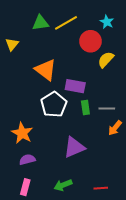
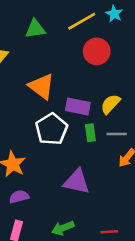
cyan star: (107, 22) -> (114, 14), moved
yellow line: (66, 23) -> (82, 21), moved
yellow semicircle: (106, 60) -> (110, 104), moved
purple triangle: (74, 147) -> (77, 182), turned 35

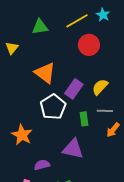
purple rectangle: (78, 106) -> (74, 89), turned -66
green rectangle: (90, 133) -> (84, 119), moved
purple semicircle: (19, 197) -> (42, 165), moved

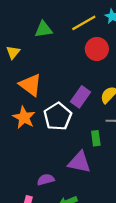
orange triangle: (45, 73) -> (30, 85), moved
green rectangle: (84, 119) -> (96, 138), moved
orange star: (22, 135) -> (24, 118), moved

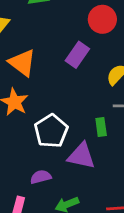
purple rectangle: (81, 97) -> (77, 55), moved
white pentagon: (58, 116) -> (51, 131), moved

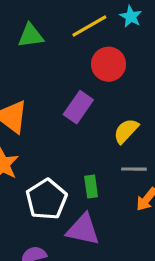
green rectangle: (101, 127) -> (91, 187), moved

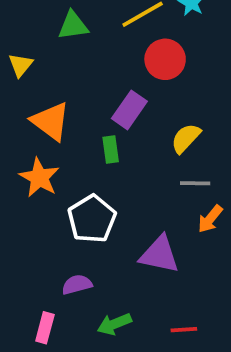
green rectangle: (91, 187) -> (111, 149), moved
purple triangle: (83, 229) -> (159, 255), moved

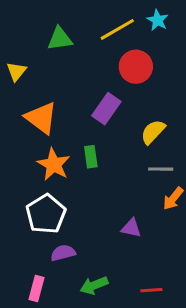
green rectangle: (111, 149) -> (91, 157), moved
orange star: (39, 178) -> (54, 164), moved
white pentagon: (92, 219) -> (46, 214), moved
purple triangle: (159, 255) -> (131, 228), size x0.6

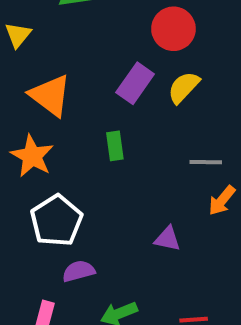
yellow semicircle: (153, 132) -> (184, 87), moved
orange star: (54, 164) -> (32, 156), moved

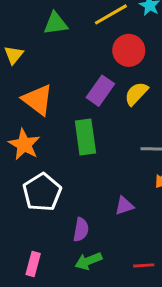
green rectangle: (115, 146) -> (85, 137), size x1.6
purple triangle: (167, 239) -> (124, 206), turned -30
purple semicircle: (79, 271) -> (81, 230), moved, turned 115

